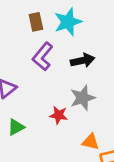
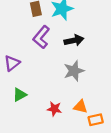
red star: (59, 115) -> (54, 109), moved

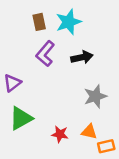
gray star: (74, 71) -> (95, 96), moved
green triangle: (20, 95) -> (21, 118), size x1.5

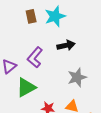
purple L-shape: (45, 54) -> (35, 57), moved
green triangle: (21, 118) -> (26, 87), moved

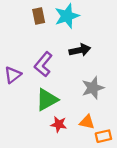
green triangle: (26, 87) -> (47, 100), moved

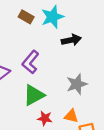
brown rectangle: (39, 16) -> (26, 17), turned -48
black arrow: (80, 50) -> (71, 40), moved

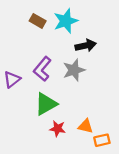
gray star: (77, 84) -> (74, 70), moved

